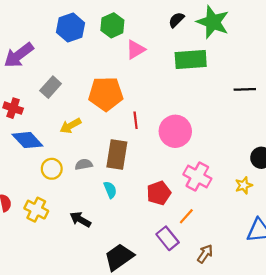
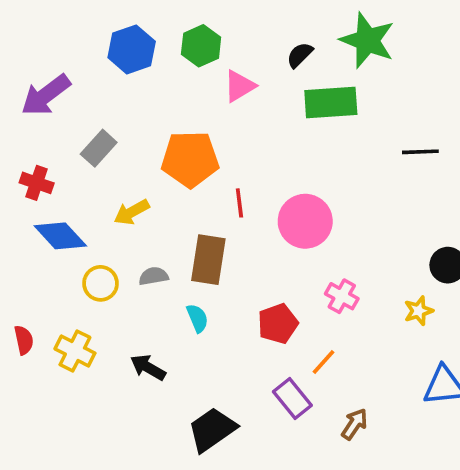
black semicircle: (176, 20) -> (300, 55), moved
pink cross: (197, 177) -> (342, 296), size x0.7

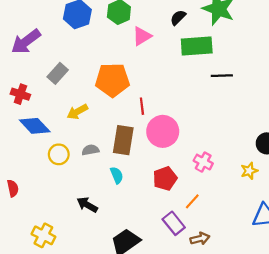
black line: (420, 152) -> (222, 76), moved
pink circle: (305, 221) -> (163, 131), moved
yellow cross: (75, 351) -> (43, 235), moved
brown arrow: (355, 424) -> (200, 239), moved, turned 42

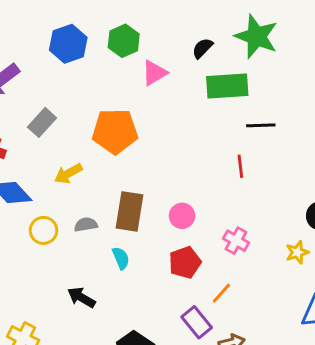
red line: (142, 106) -> (240, 166), moved
pink circle: (163, 131) -> (182, 216), moved, size x0.6

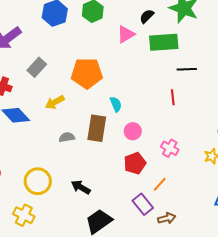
pink triangle: (154, 73) -> (126, 34), moved
yellow circle: (44, 230) -> (38, 181), moved, size x1.4
cyan semicircle: (121, 258) -> (116, 104), moved
black arrow: (81, 297) -> (81, 187), moved

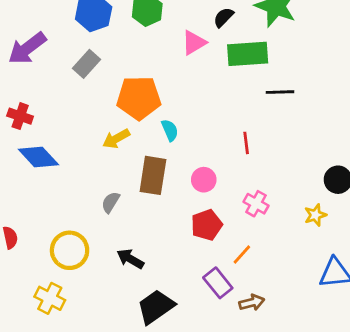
gray rectangle: (37, 67) -> (87, 64), moved
red line: (173, 97) -> (246, 143), moved
yellow arrow: (55, 102) -> (116, 139), moved
cyan semicircle: (116, 104) -> (170, 130), moved
gray semicircle: (67, 137) -> (111, 202), moved, turned -49

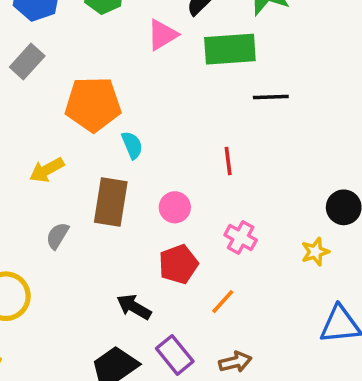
yellow arrow: (116, 139) -> (47, 170), moved
black arrow: (130, 259) -> (134, 307), moved
purple rectangle: (218, 283) -> (175, 355), moved

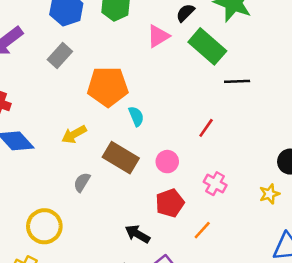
green rectangle: (230, 49) -> (207, 46), turned 45
red line: (228, 161) -> (206, 128), turned 42
brown rectangle: (111, 202) -> (121, 158), turned -68

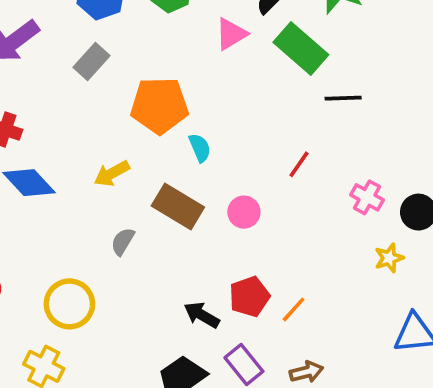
pink cross: (215, 184) -> (367, 197), moved
red pentagon: (170, 203) -> (249, 297), moved

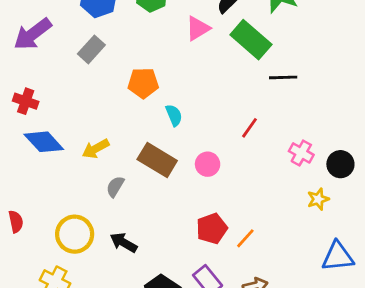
orange pentagon: (159, 106) -> (143, 83), size x0.7
yellow arrow: (112, 173) -> (96, 149), moved
black arrow: (202, 315) -> (124, 243), moved

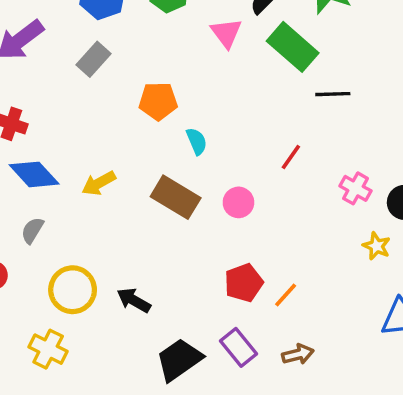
pink triangle: (198, 28) -> (226, 33), turned -36
gray semicircle: (115, 187) -> (32, 230), moved
yellow star: (318, 199) -> (376, 246), turned -30

